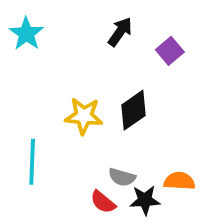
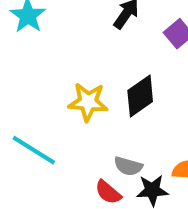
cyan line: (32, 162) -> (34, 150), turned -60

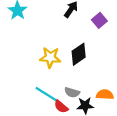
cyan line: (34, 150) -> (47, 95), moved

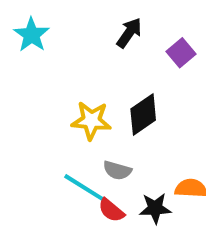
gray semicircle: (72, 92) -> (117, 170), moved

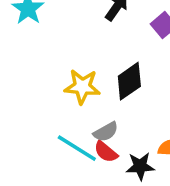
gray semicircle: (117, 170) -> (106, 132), turned -45
red semicircle: (111, 210) -> (106, 152), moved

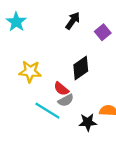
yellow star: (82, 87) -> (30, 71), moved
red semicircle: (106, 152) -> (61, 89), moved

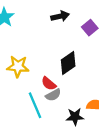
black arrow: (73, 21) -> (60, 16), turned 42
cyan line: (47, 111) -> (35, 105), turned 35

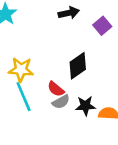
cyan line: (35, 105) -> (24, 97), moved
black star: (75, 117) -> (85, 106), moved

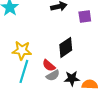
purple square: (102, 26) -> (85, 16), turned 32
cyan line: (24, 97) -> (24, 71), turned 40

